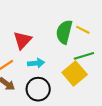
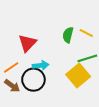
green semicircle: (64, 32) -> (68, 35), size x0.7
black circle: (38, 89) -> (33, 80), moved

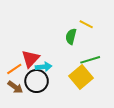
yellow line: (86, 33) -> (86, 24), moved
red triangle: (27, 43) -> (30, 59), moved

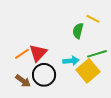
cyan arrow: (44, 67) -> (71, 61), moved
orange line: (14, 69) -> (22, 54), moved

